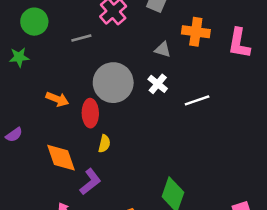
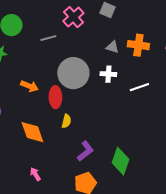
orange cross: (196, 32) -> (138, 45), moved
white cross: (158, 84) -> (108, 74), turned -35
purple L-shape: (90, 182) -> (85, 151), moved

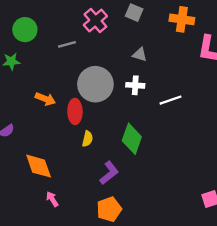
orange cross: (138, 45) -> (182, 19), moved
orange diamond: (32, 132) -> (39, 166), moved
green diamond: (120, 161) -> (132, 139), moved

